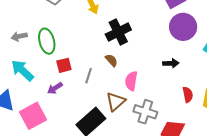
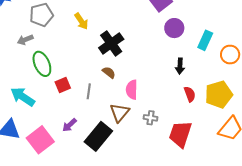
purple circle: (183, 27) -> (174, 28), size x0.7
gray arrow: (19, 36) -> (25, 40), moved
black arrow: (171, 63) -> (180, 66), moved, turned 105
purple arrow: (55, 88) -> (69, 125), moved
gray cross: (145, 112) -> (150, 118), size x0.6

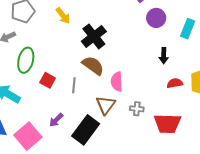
green ellipse: (42, 64) -> (26, 60), turned 40
brown semicircle: (109, 72) -> (93, 66), size x1.6
red square: (63, 85) -> (48, 80), turned -35
red semicircle: (190, 94) -> (175, 83), turned -77
red trapezoid: (180, 134) -> (167, 124), turned -104

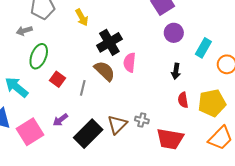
pink semicircle: (117, 82) -> (130, 62), moved
red semicircle: (175, 83) -> (183, 100), turned -98
brown triangle: (106, 105) -> (117, 125), moved

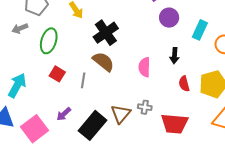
green ellipse: (39, 56) -> (49, 41), moved
pink semicircle: (130, 62) -> (144, 67), moved
cyan arrow: (16, 87) -> (17, 85), turned 85

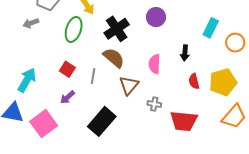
purple circle: (169, 18) -> (156, 17), moved
green ellipse: (49, 41) -> (74, 29), moved
purple arrow: (64, 114) -> (67, 97), moved
brown triangle: (121, 114) -> (129, 85), moved

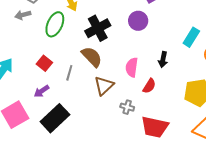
gray arrow: (31, 23) -> (23, 15), moved
red semicircle: (194, 81) -> (149, 86), moved, turned -140
black rectangle: (102, 121) -> (55, 118), moved

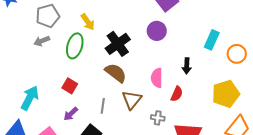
gray line: (69, 73) -> (103, 106), moved

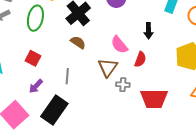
brown semicircle: (116, 73) -> (78, 42), size x0.7
pink semicircle: (157, 78) -> (119, 45), turned -36
brown triangle: (132, 100) -> (108, 68), moved

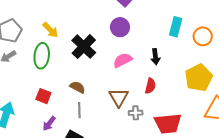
brown semicircle: (78, 42) -> (77, 87), moved
pink semicircle: (119, 45) -> (123, 60), moved, turned 108

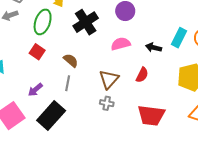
cyan rectangle: (176, 27) -> (179, 38), moved
black arrow: (155, 57) -> (153, 47), turned 98
red square: (43, 96) -> (37, 52), moved
gray cross: (136, 113) -> (107, 103), moved

